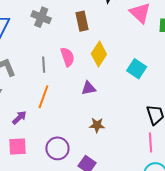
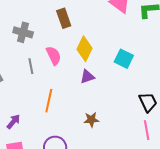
gray cross: (41, 17) -> (23, 32), moved
purple triangle: (89, 88) -> (87, 77), moved
orange line: (43, 97) -> (49, 101), moved

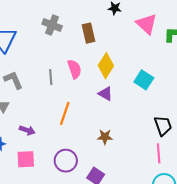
gray cross: (23, 32) -> (52, 25), moved
purple triangle: (87, 77) -> (105, 94), turned 42
purple arrow: (13, 122) -> (27, 130), turned 63

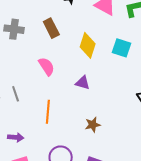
yellow diamond: (106, 66) -> (88, 45), moved
gray line: (51, 77) -> (16, 94), moved
cyan square: (144, 80) -> (121, 48), moved

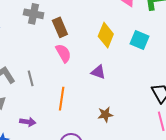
brown rectangle: (51, 28) -> (60, 27), moved

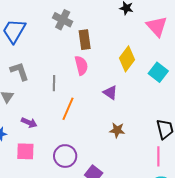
gray line: (31, 78) -> (54, 83), moved
brown star: (105, 115) -> (117, 130), moved

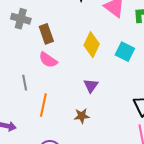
pink semicircle: (81, 65) -> (48, 60), turned 150
purple triangle: (110, 93) -> (91, 86), moved, turned 42
brown star: (117, 130) -> (82, 116), moved

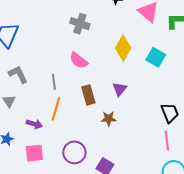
gray cross: (21, 19) -> (80, 24), moved
brown rectangle: (46, 34) -> (88, 95), moved
orange line: (43, 105) -> (56, 109), moved

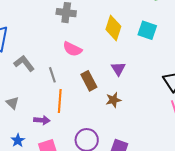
gray L-shape: (18, 74) -> (24, 63), moved

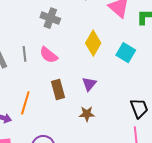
gray line: (52, 75) -> (25, 54), moved
brown star: (113, 100) -> (87, 114), moved

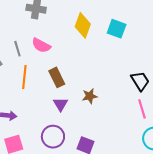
purple triangle: (89, 84) -> (61, 104), moved
orange line: (25, 103) -> (24, 77), moved

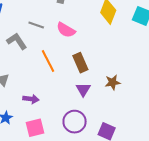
gray line: (17, 49) -> (36, 25), moved, turned -56
orange line: (24, 77) -> (48, 61), turned -35

